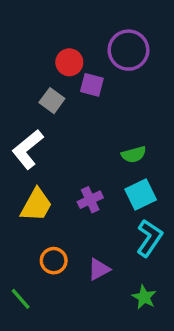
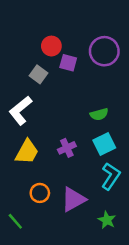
purple circle: (128, 50) -> (104, 51), moved
purple triangle: (99, 269) -> (73, 199), size x1.5

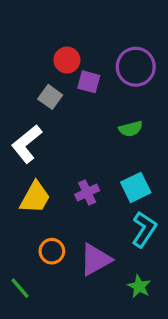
green semicircle: (99, 114) -> (131, 129), moved

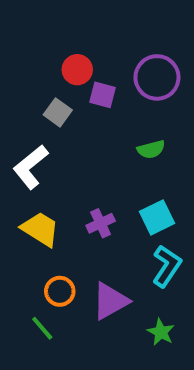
yellow trapezoid: (35, 198) -> (40, 229), turned -87
green line: (20, 288) -> (42, 328), moved

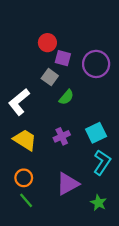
purple circle: (157, 77) -> (96, 64), moved
gray square: (58, 112) -> (50, 77), moved
green semicircle: (151, 149) -> (66, 97), moved, turned -35
orange circle: (60, 291) -> (24, 178), moved

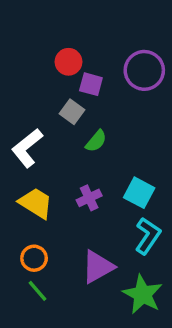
purple circle: (96, 64) -> (144, 70), moved
cyan square: (96, 133) -> (139, 193), turned -36
green star: (98, 203) -> (143, 294), size x1.6

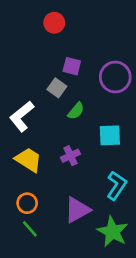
red circle: (68, 62) -> (54, 23), moved
purple circle: (144, 70) -> (115, 77), moved
cyan square: (139, 193) -> (110, 135), moved, turned -30

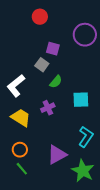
purple circle: (115, 77) -> (85, 35), moved
purple cross: (70, 156) -> (48, 108), moved

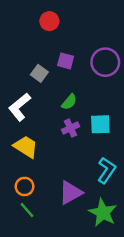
purple circle: (85, 35) -> (105, 62), moved
gray square: (42, 65) -> (39, 73), moved
purple cross: (48, 108) -> (71, 128), moved

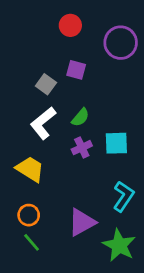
red circle: (49, 21) -> (70, 25), moved
purple circle: (105, 62) -> (121, 43), moved
white L-shape: (20, 107) -> (43, 123), moved

